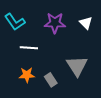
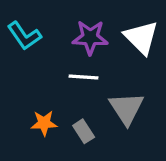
white triangle: (86, 23) -> (141, 37), size x1.6
white line: (29, 48) -> (84, 77), moved

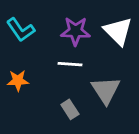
orange star: (44, 123) -> (18, 81), moved

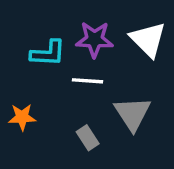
cyan L-shape: (21, 30) -> (48, 53), moved, turned -52
orange star: (18, 81) -> (22, 117), moved

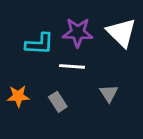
gray triangle: (132, 114) -> (109, 93), size x0.6
gray rectangle: (88, 138) -> (58, 102), moved

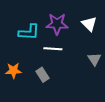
white triangle: (121, 33) -> (89, 24), size x0.7
gray triangle: (109, 93) -> (94, 59), moved

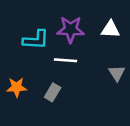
white triangle: (89, 24) -> (110, 29), turned -42
gray rectangle: (42, 75) -> (53, 92), turned 64

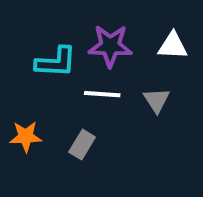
gray triangle: (117, 73) -> (157, 100), moved

